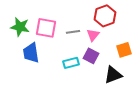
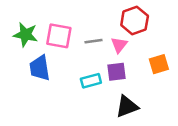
purple square: (91, 56) -> (117, 72), turned -35
black triangle: (113, 75) -> (127, 106), moved

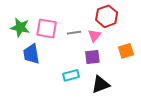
cyan rectangle: (91, 81) -> (71, 75), moved

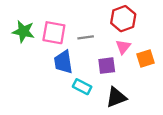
pink triangle: (94, 36) -> (123, 47), moved
blue trapezoid: (31, 54) -> (63, 62), moved
cyan rectangle: (71, 75) -> (82, 87), turned 42

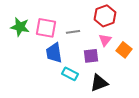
orange square: (145, 59) -> (124, 50), turned -35

